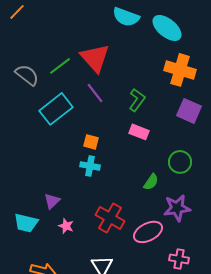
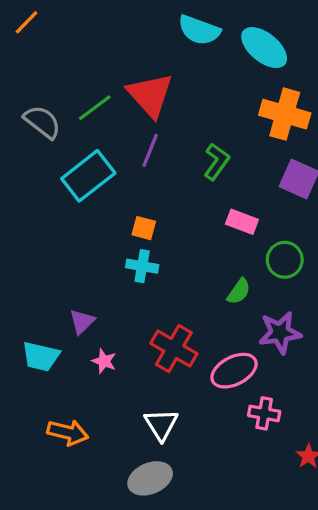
purple line: (95, 93) -> (150, 150), turned 60
pink rectangle: (139, 132) -> (242, 222), moved
pink cross: (179, 259) -> (264, 413), moved

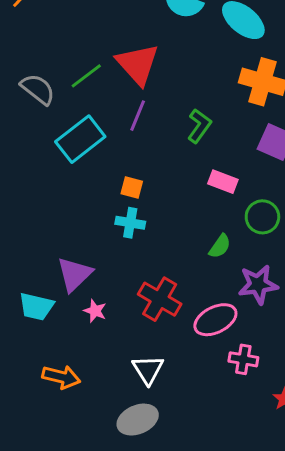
purple triangle: (82, 322) -> (74, 274), size x1.5

